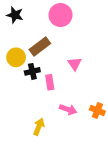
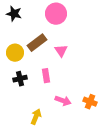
pink triangle: (75, 64) -> (61, 51), moved
black cross: (32, 71) -> (20, 79), moved

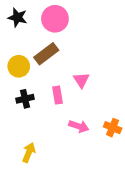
pink circle: (56, 14) -> (55, 19), moved
pink triangle: (61, 51) -> (81, 80), moved
yellow arrow: (36, 117) -> (29, 153), moved

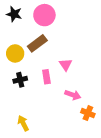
pink arrow: (79, 126) -> (73, 95), moved
orange cross: (113, 128) -> (88, 113), moved
yellow arrow: (29, 153) -> (23, 123), turned -49

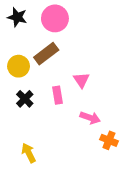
black cross: (20, 80) -> (25, 99), turned -32

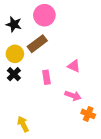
black star: (17, 17) -> (14, 24), moved
pink triangle: (81, 80) -> (74, 66), moved, turned -32
black cross: (25, 99) -> (14, 74), moved

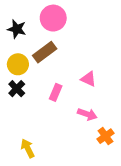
pink rectangle: (46, 77) -> (56, 92), turned 32
orange cross: (88, 114) -> (106, 136), turned 32

